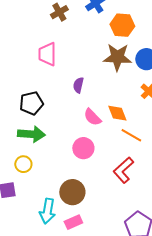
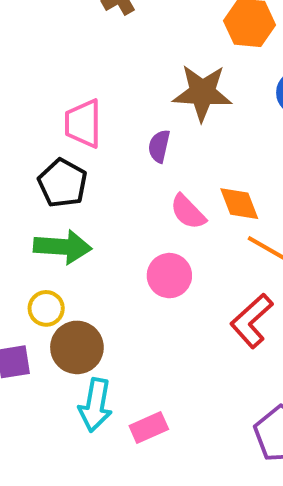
pink trapezoid: (47, 54) -> (83, 124), moved
brown star: (117, 57) -> (202, 93), moved
black pentagon: (31, 103) -> (63, 183), turned -30
brown circle: (72, 192) -> (77, 347), moved

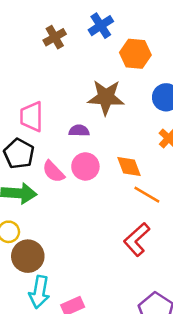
purple semicircle: (159, 146) -> (79, 131), turned 78
pink semicircle: (188, 212) -> (53, 172), moved
pink circle: (169, 276) -> (85, 166), moved

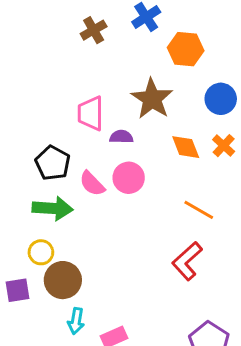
brown star: (106, 97) -> (152, 99), turned 30
pink trapezoid: (32, 117) -> (91, 113), moved
orange diamond: (129, 166) -> (186, 147), moved
cyan arrow: (39, 292) -> (76, 321), size x0.7

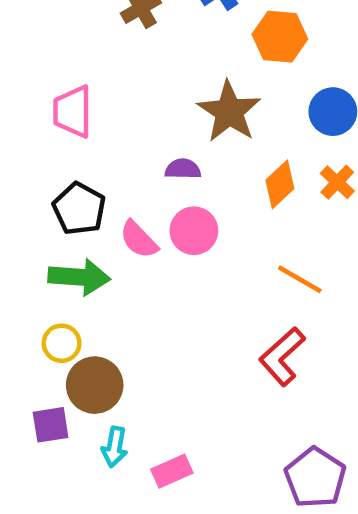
pink trapezoid: (91, 113) -> (73, 112), moved
orange diamond: (186, 147) -> (280, 184), turned 68
purple square: (18, 290) -> (51, 425), moved

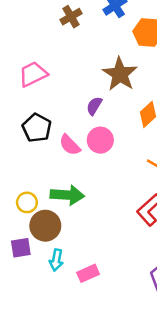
pink trapezoid: (73, 112) -> (33, 74), turned 64
purple semicircle: (183, 169) -> (94, 106), turned -60
green arrow: (79, 277) -> (67, 195), moved

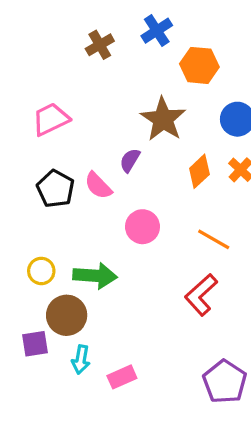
pink circle: (100, 140) -> (143, 227), moved
pink semicircle: (70, 145) -> (98, 186), moved
yellow circle: (27, 202) -> (41, 271), moved

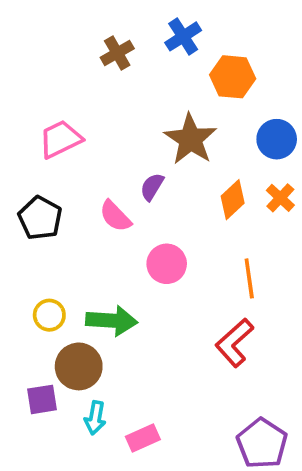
black pentagon: (56, 189) -> (40, 218), moved
orange line: (214, 239) -> (249, 278), turned 52

